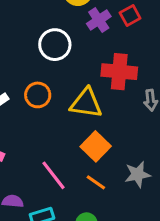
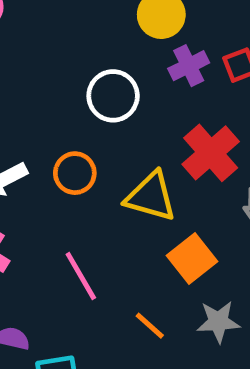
red cross: (119, 72) -> (211, 153), turned 36
orange square: (96, 146) -> (192, 258), moved
pink line: (54, 175) -> (81, 276), moved

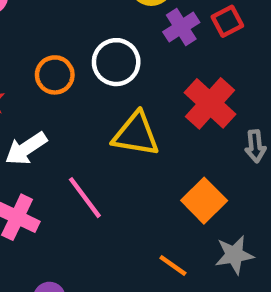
orange circle: (75, 173) -> (55, 75), moved
yellow triangle: (151, 197) -> (136, 134), moved
pink line: (81, 276) -> (85, 198), moved

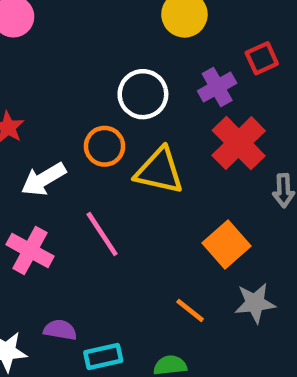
purple cross: (181, 27) -> (217, 87), moved
orange circle: (55, 75) -> (105, 146), moved

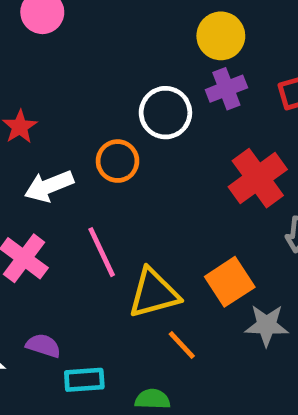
purple cross: (217, 87) -> (226, 89), moved
yellow triangle: (159, 171) -> (154, 293), moved, turned -36
gray star: (255, 303) -> (267, 325), moved

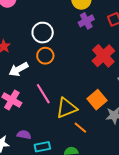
white circle: (165, 113) -> (43, 33), moved

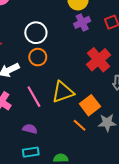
yellow triangle: (67, 108) -> (63, 92), moved
orange line: (80, 128) -> (80, 125), moved
purple semicircle: (24, 135) -> (30, 129), moved

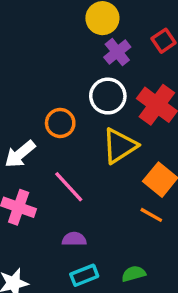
white circle: (36, 33) -> (108, 96), moved
yellow triangle: (63, 92) -> (120, 146), moved

